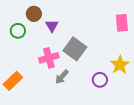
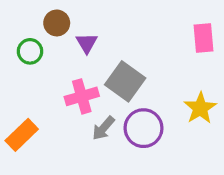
purple circle: (100, 80) -> (143, 128), moved, size x1.5

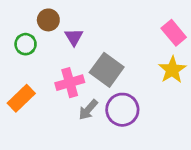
pink rectangle: (204, 38) -> (174, 33), turned -35
yellow star: (200, 108) -> (172, 70), moved
orange rectangle: (22, 135) -> (21, 98), moved

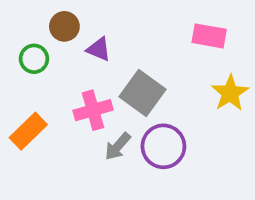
pink rectangle: (174, 33) -> (209, 36), moved, turned -40
purple triangle: (74, 37) -> (99, 49), turned -36

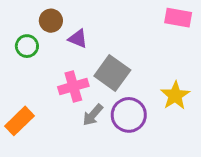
pink rectangle: (209, 36) -> (178, 18), moved
yellow star: (230, 93) -> (175, 95), moved
orange rectangle: (28, 131) -> (19, 121), moved

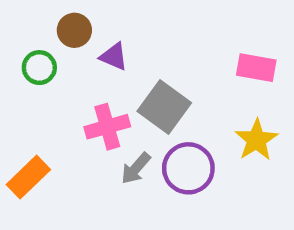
pink rectangle: (178, 18) -> (256, 68), moved

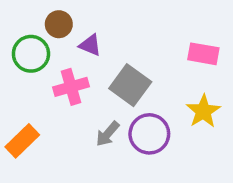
green circle: (39, 68) -> (31, 54), size x1.4
pink cross: (107, 127) -> (71, 87), moved

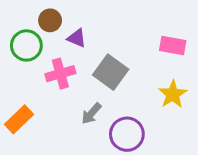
purple circle: (149, 134) -> (127, 134), moved

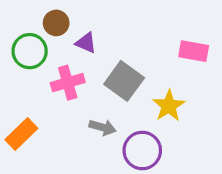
yellow star: (173, 94) -> (169, 106), moved
gray arrow: (91, 113) -> (103, 127), turned -115

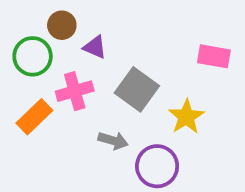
orange rectangle: (21, 134) -> (34, 117), moved

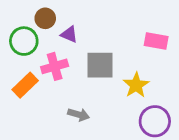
gray square: (137, 89) -> (100, 65), turned -36
gray arrow: (113, 141) -> (79, 115), moved
purple circle: (157, 166) -> (155, 121), moved

